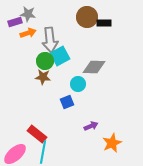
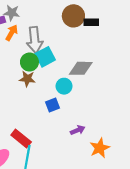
orange arrow: (28, 33) -> (12, 33), turned -42

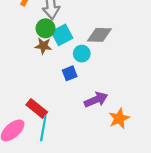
cyan square: (45, 57) -> (62, 35), moved
purple arrow: (78, 130) -> (96, 100), size x1.5

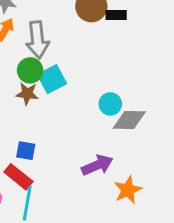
gray diamond: (99, 35) -> (129, 120), moved
cyan circle: (82, 54) -> (110, 104), moved
blue square: (70, 73) -> (26, 151), moved, turned 32

